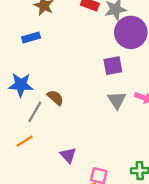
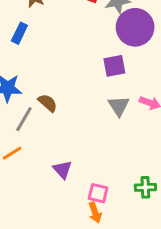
blue rectangle: (31, 38) -> (19, 33), turned -48

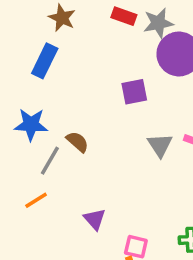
blue rectangle: (19, 33) -> (45, 61), size x1.4
purple square: (114, 66) -> (134, 92), moved

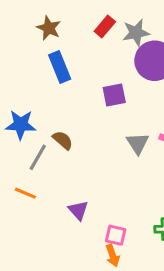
red rectangle: (124, 16) -> (105, 26), turned -70
blue rectangle: (45, 61) -> (60, 67), moved, turned -48
orange line: (36, 200) -> (25, 193), turned 55

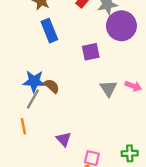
blue star: (21, 125) -> (34, 81), moved
orange line: (25, 193) -> (23, 126), turned 56

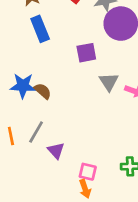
gray triangle: (108, 88) -> (109, 82), moved
gray line: (33, 99) -> (36, 132), moved

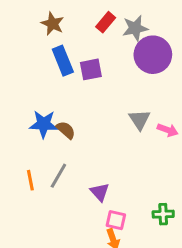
purple square: (86, 53) -> (91, 69), moved
purple triangle: (56, 151) -> (100, 192), moved

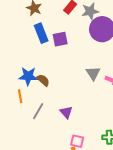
orange line: (30, 180) -> (20, 96), moved
purple triangle: (100, 192) -> (66, 112), moved

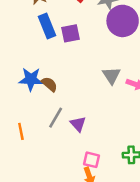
orange line: (20, 96) -> (21, 131), moved
gray line: (38, 111) -> (56, 118), moved

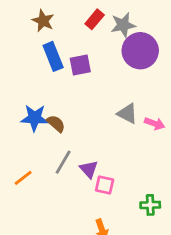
gray triangle: (111, 76) -> (127, 114), turned -30
orange line: (21, 131) -> (23, 178), turned 63
pink square: (92, 160) -> (105, 185), moved

